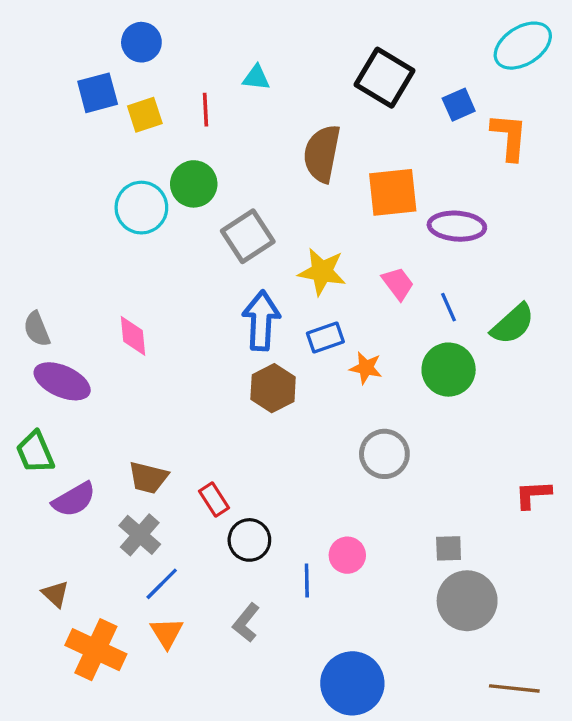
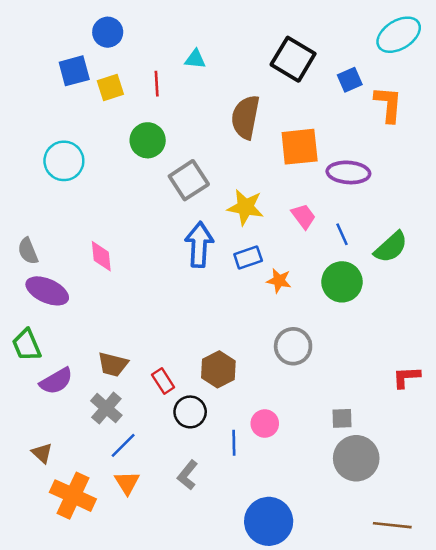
cyan circle: (141, 208) -> (64, 161), moved
brown hexagon: (273, 388) -> (218, 369), moved

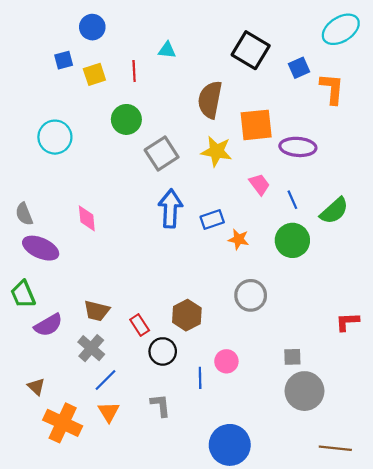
blue square: (74, 71) -> (64, 60), size x0.7
yellow star: (245, 207) -> (217, 151), moved
gray L-shape: (188, 475) -> (160, 405), turned 135

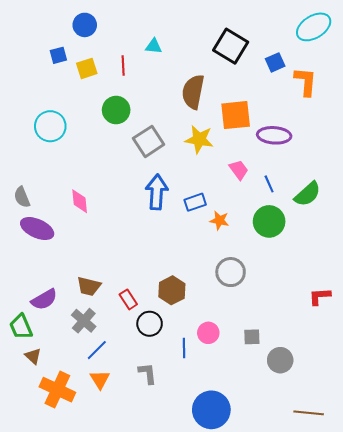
green trapezoid: (23, 294) -> (21, 327), moved
gray square: (292, 357) -> (252, 337), moved
gray circle: (304, 391) -> (280, 360), size x0.7

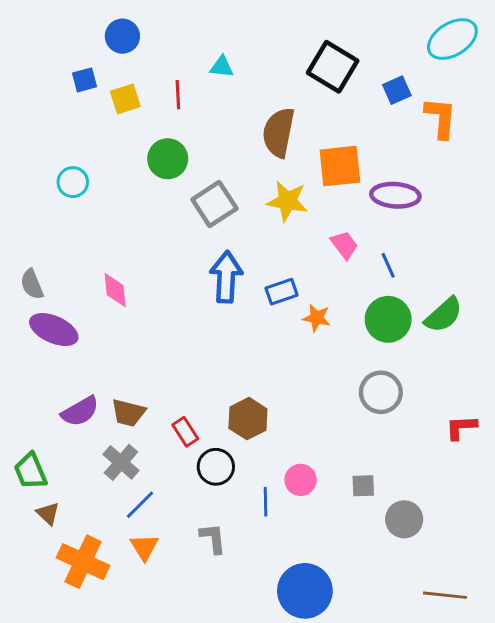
cyan circle: (50, 126) -> (73, 182), size x0.7
green semicircle: (308, 194) -> (444, 315), moved
gray circle: (231, 272) -> (381, 392), moved
purple semicircle: (44, 299) -> (80, 411), moved

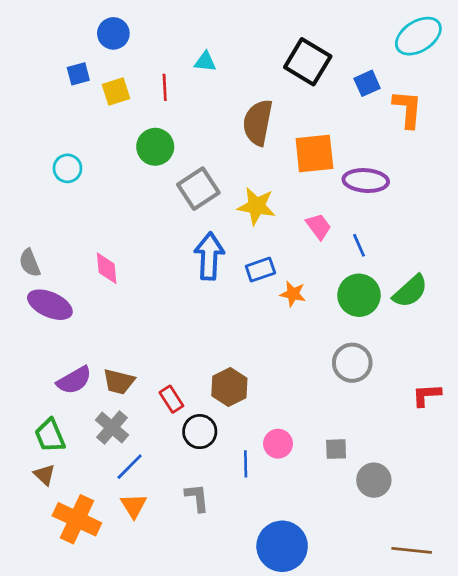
yellow star: (287, 201) -> (256, 206), moved
green trapezoid: (30, 471) -> (50, 436), moved

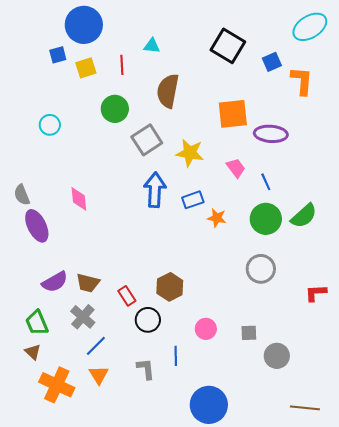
blue circle: (113, 33) -> (84, 25), size x1.6
brown semicircle: (258, 122) -> (168, 91), moved
purple ellipse: (50, 305) -> (37, 226), turned 40
blue line: (246, 464) -> (176, 356), moved

